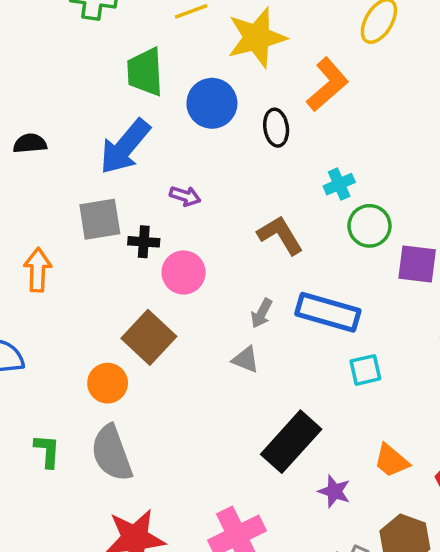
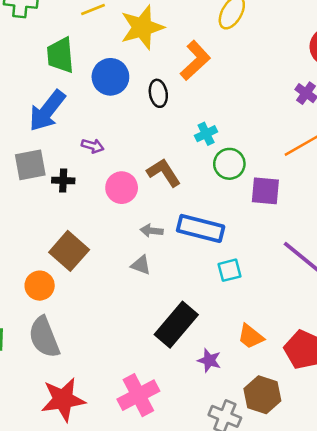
pink circle: (184, 272) -> (122, 188), moved
gray arrow: (262, 313) -> (152, 231), turned 70

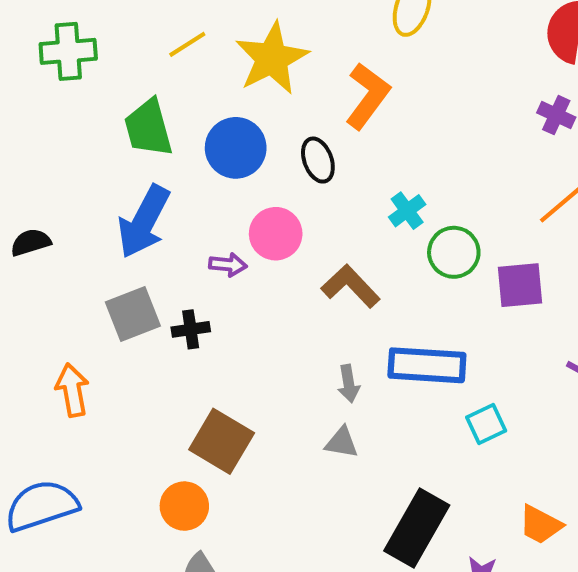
pink circle: (122, 188) -> (276, 234), moved
gray arrow: (152, 231) -> (349, 384), turned -95

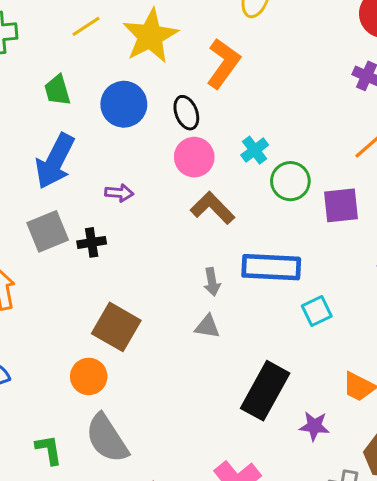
green trapezoid: (148, 128) -> (57, 90), size x0.7
pink circle: (276, 234) -> (194, 157), moved

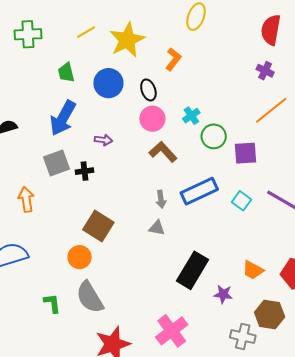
orange L-shape: (223, 63) -> (173, 59), size x0.7
blue rectangle: (271, 267) -> (199, 191), turned -30
cyan square: (317, 311) -> (242, 201), moved, turned -30

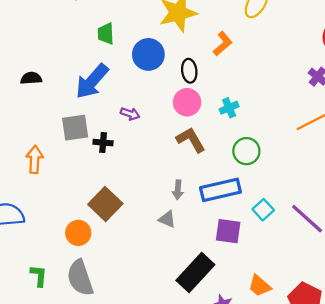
green circle: (214, 136) -> (246, 151), moved
purple square: (246, 153) -> (228, 231), moved

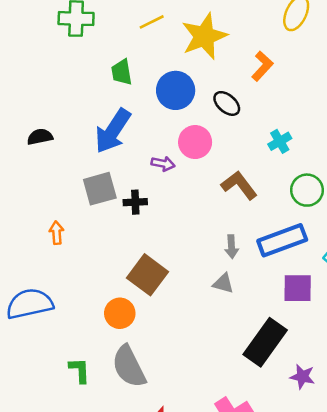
black ellipse: (189, 71) -> (227, 103), turned -35
pink circle: (187, 102) -> (195, 142), moved
orange arrow: (35, 159) -> (57, 233), size x0.7

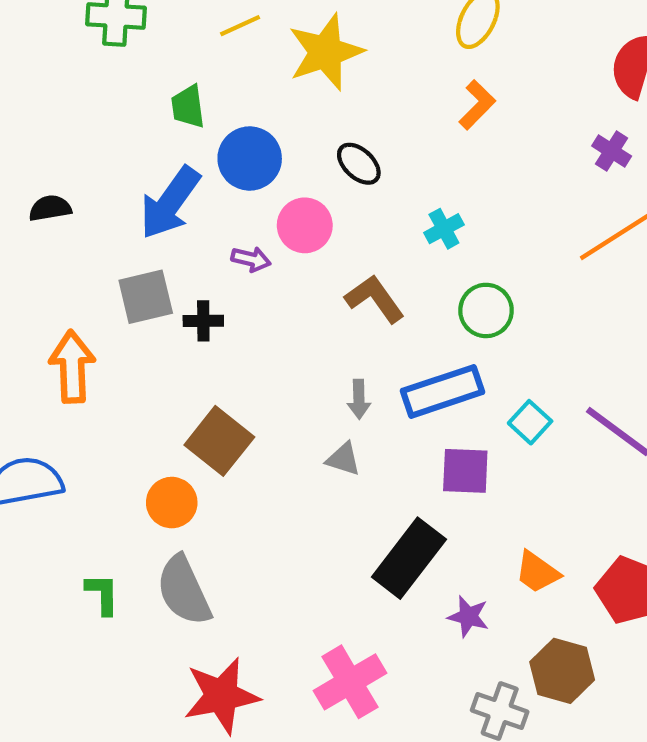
orange L-shape: (262, 66) -> (477, 105), moved
blue circle: (176, 90) -> (250, 158), moved
orange arrow: (57, 233) -> (72, 367), size x1.8

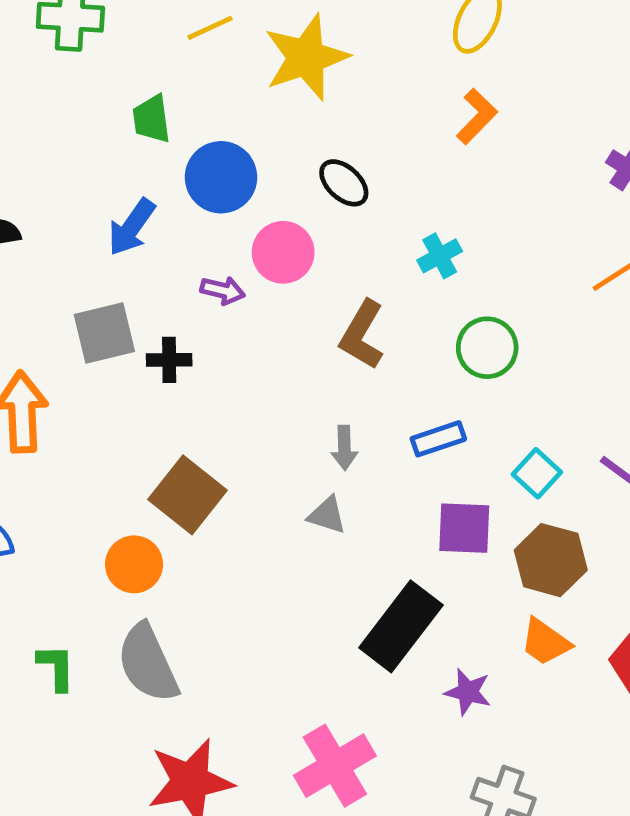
blue arrow: (170, 203) -> (132, 227), size x0.7
brown L-shape: (375, 299) -> (362, 335), turned -114
blue rectangle: (442, 391) -> (438, 439), size x0.6
brown hexagon: (562, 671) -> (551, 560), moved

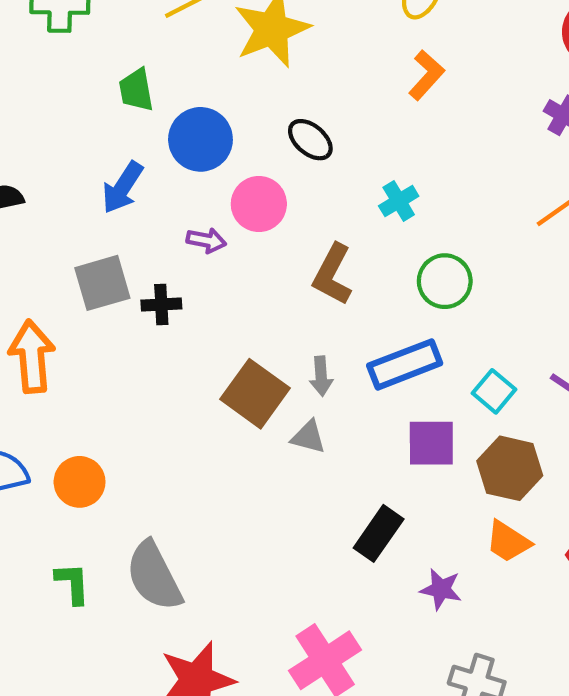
blue rectangle: (438, 439) -> (405, 364), size x1.5
brown square: (187, 495) -> (255, 394), moved
orange circle: (134, 564) -> (80, 482), moved
black rectangle: (401, 626) -> (379, 533), size x0.7

